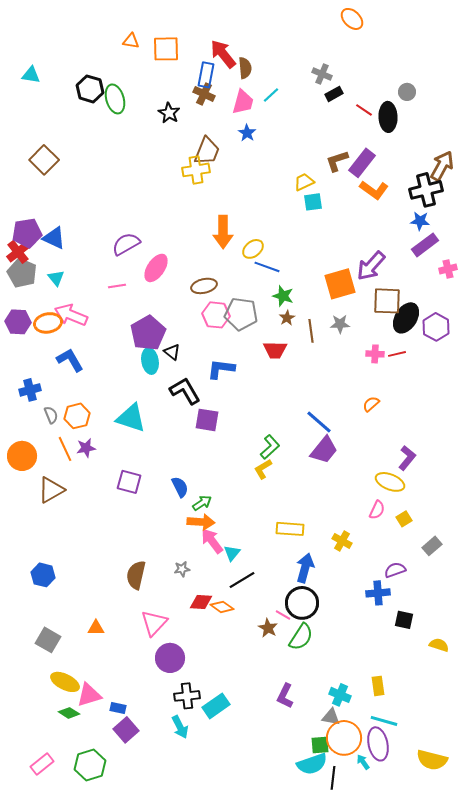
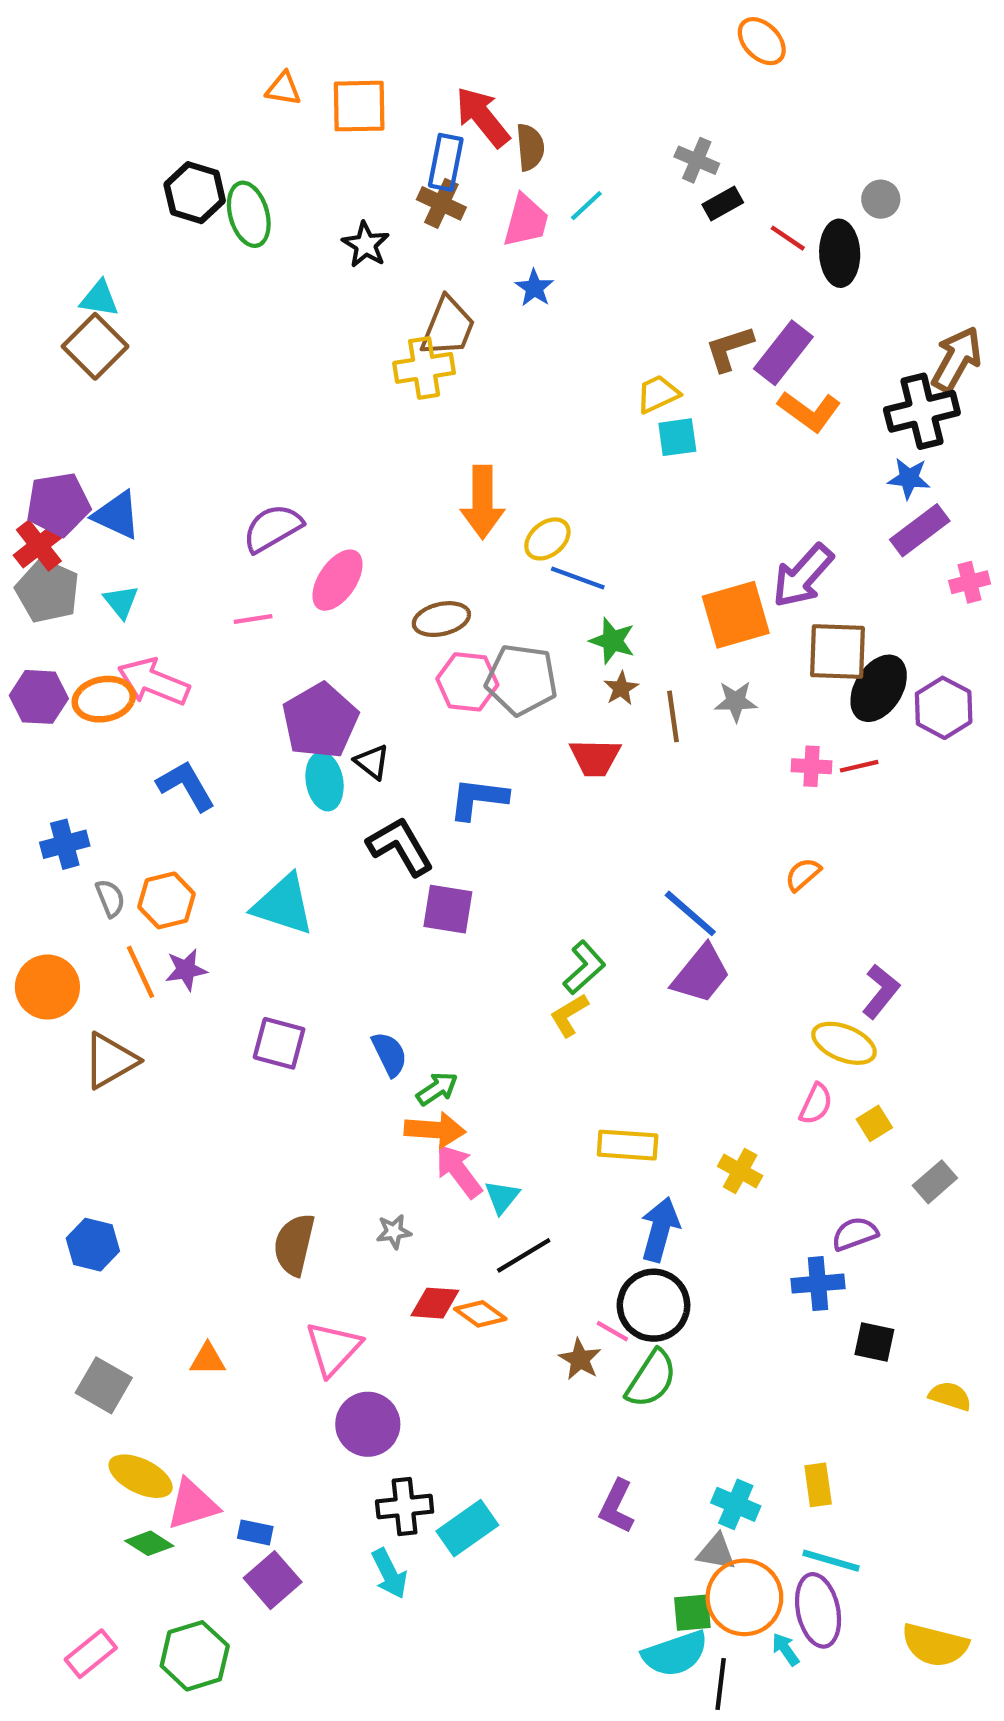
cyan triangle: (31, 75) -> (99, 299), moved
blue L-shape: (70, 360) -> (186, 786), moved

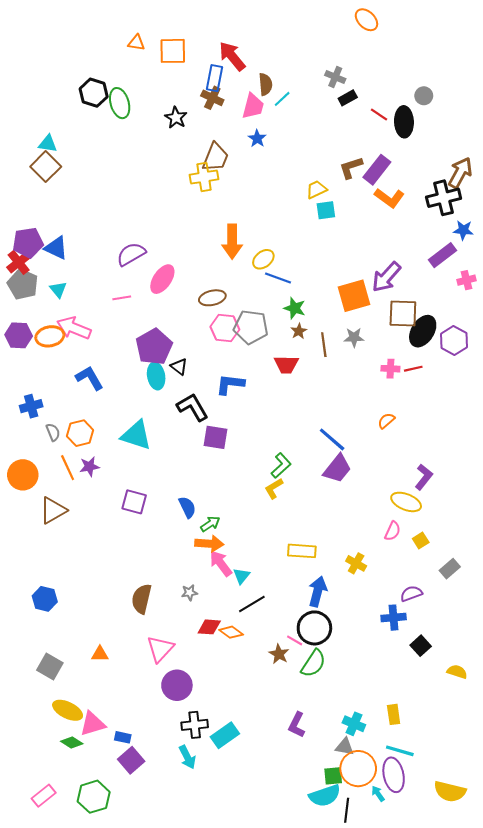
brown semicircle: (530, 147) -> (265, 84), moved
blue star: (909, 478) -> (463, 230), moved
black square: (874, 1342) -> (421, 646), turned 36

